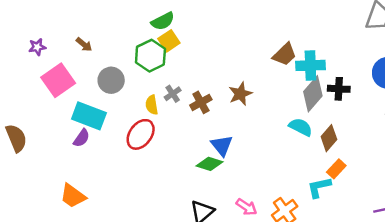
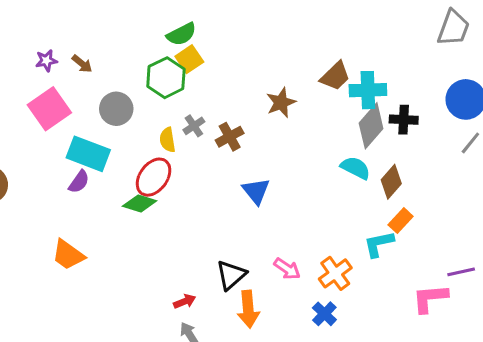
purple star: (37, 47) -> (46, 61), moved
brown star: (240, 94) -> (281, 103), moved
green diamond: (210, 164) -> (140, 204), moved

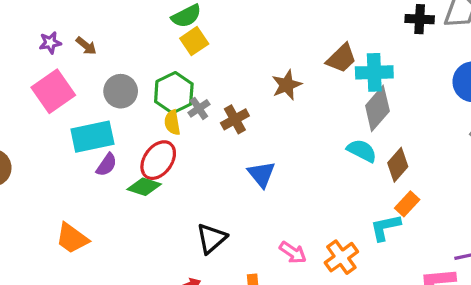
green hexagon: (166, 78) -> (174, 93), moved
black cross: (404, 120) -> (420, 19), moved
cyan rectangle: (88, 154) -> (92, 137), turned -33
purple semicircle: (79, 182) -> (107, 165), moved
black triangle: (231, 275) -> (211, 238), moved

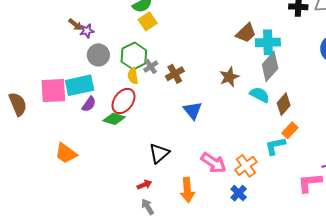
purple star: (50, 43) -> (87, 31), moved
brown star: (287, 85) -> (229, 77), moved
pink square: (53, 91) -> (53, 91), moved, turned 32
pink arrow: (293, 252) -> (214, 163), size x1.4

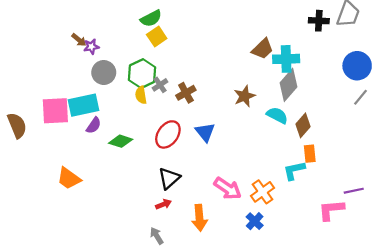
red ellipse: (124, 101) -> (168, 134), moved
orange rectangle: (290, 130) -> (310, 154), turned -49
red arrow: (144, 185) -> (163, 204), moved

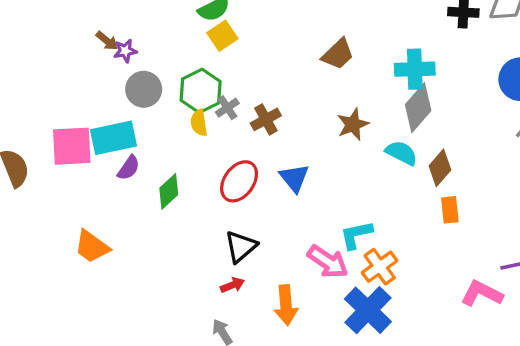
brown trapezoid: (263, 49) -> (338, 54), moved
green diamond: (121, 141) -> (169, 191), turned -60
cyan L-shape: (294, 170) -> (356, 235), moved
pink L-shape: (331, 210) -> (482, 293), turned 32
blue cross: (255, 221) -> (368, 310), size x1.8

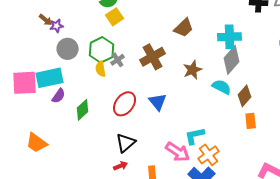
brown cross: (266, 119) -> (153, 57), moved, size x1.4

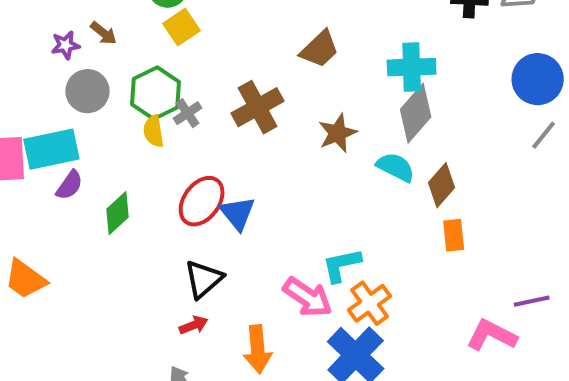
brown arrow: (46, 20) -> (103, 33), moved
blue triangle: (158, 102) -> (238, 213), moved

